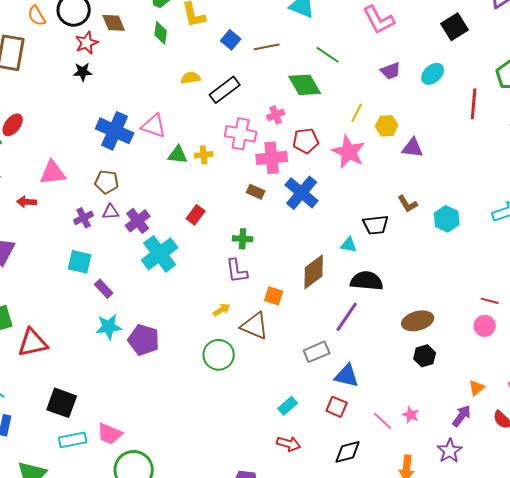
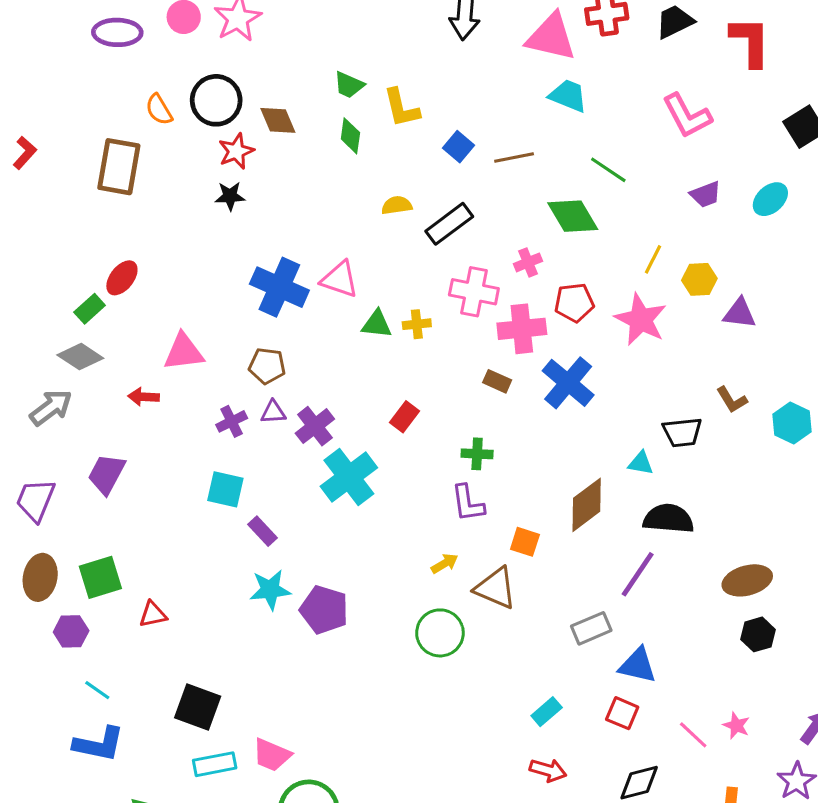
red triangle: (33, 343) -> (153, 614), size x0.6

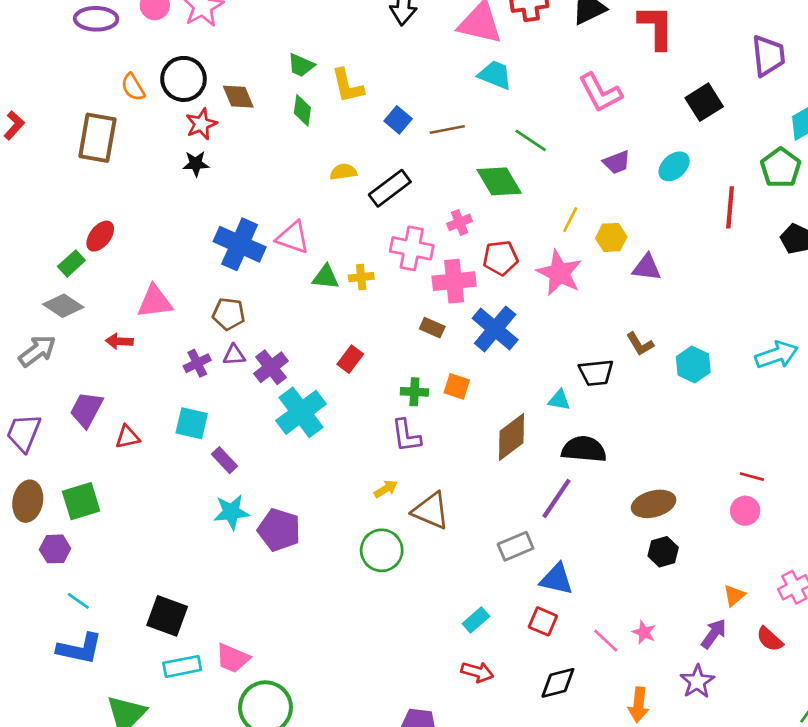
orange square: (525, 542) -> (457, 386), moved
red triangle: (153, 614) -> (127, 437), moved

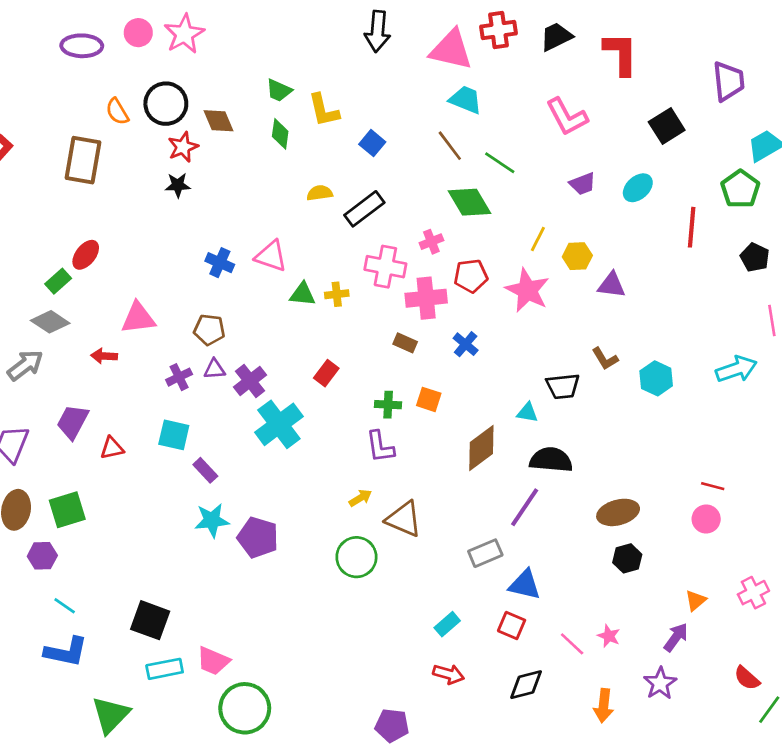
brown line: (447, 129) -> (450, 146), moved, turned 64
blue cross: (240, 244) -> (220, 263), size x0.6
blue cross: (495, 329) -> (466, 344), size x0.6
red semicircle: (770, 639) -> (747, 678), moved

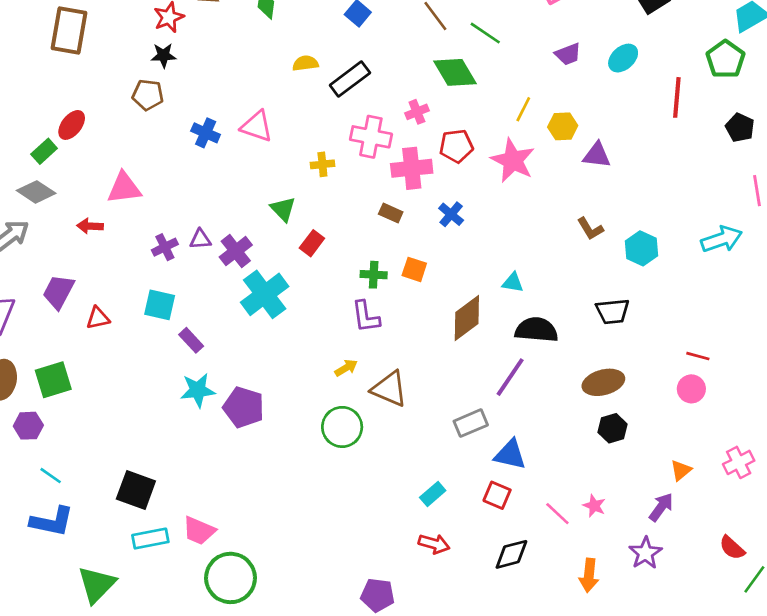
green triangle: (303, 294) -> (283, 209), moved, turned 40
brown pentagon: (209, 330) -> (148, 95), moved
black trapezoid: (563, 386) -> (613, 311), moved

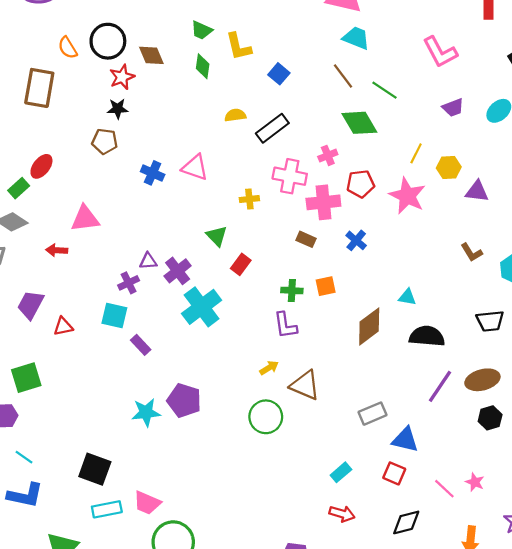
purple cross: (165, 247) -> (129, 283), moved
orange square: (414, 269) -> (326, 286), turned -30
purple line: (510, 377) -> (440, 386), moved
cyan star: (198, 390) -> (146, 412), moved

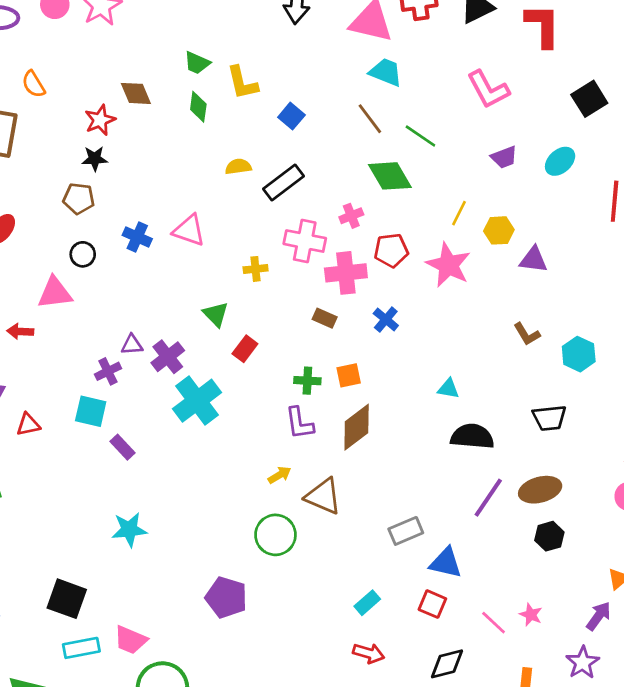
black circle: (108, 41) -> (83, 254), moved, size x0.6
brown diamond: (369, 326) -> (357, 427), moved
purple pentagon: (184, 400) -> (226, 597), moved

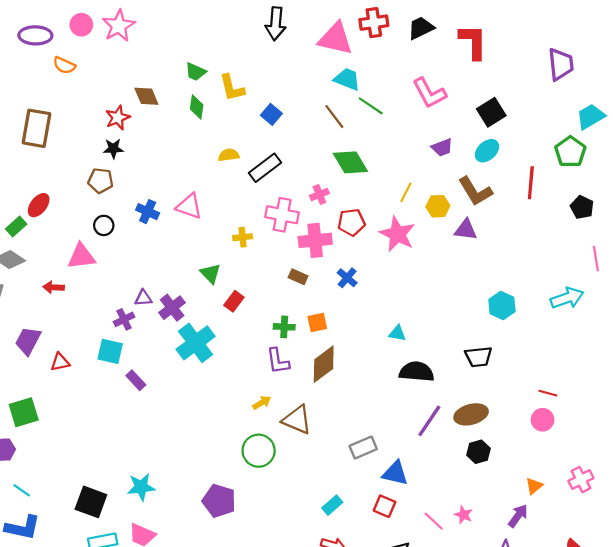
orange semicircle: (34, 84) -> (64, 65), moved, turned -35
black square: (589, 99) -> (491, 112), moved
green line: (420, 136) -> (371, 106), moved
brown L-shape: (527, 334) -> (475, 191), moved, size x1.6
cyan star: (129, 530) -> (141, 487), moved

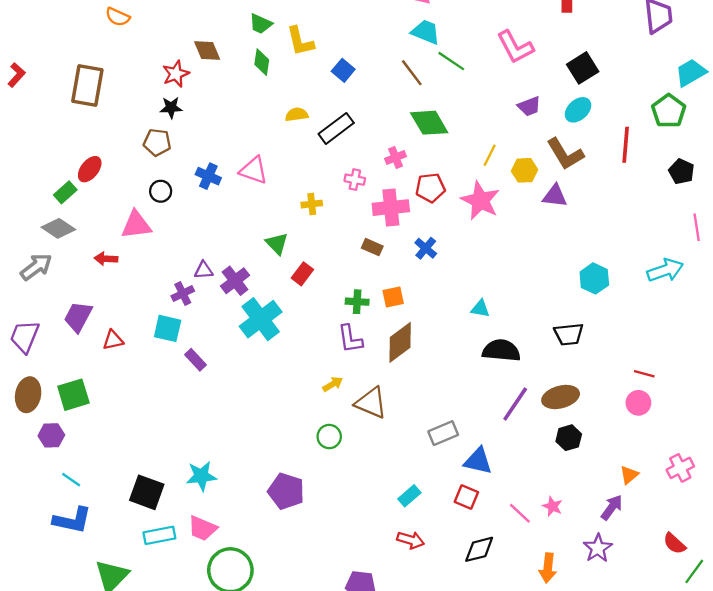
pink cross: (282, 215) -> (355, 180), size x0.6
green circle: (259, 451) -> (329, 437), size x0.7

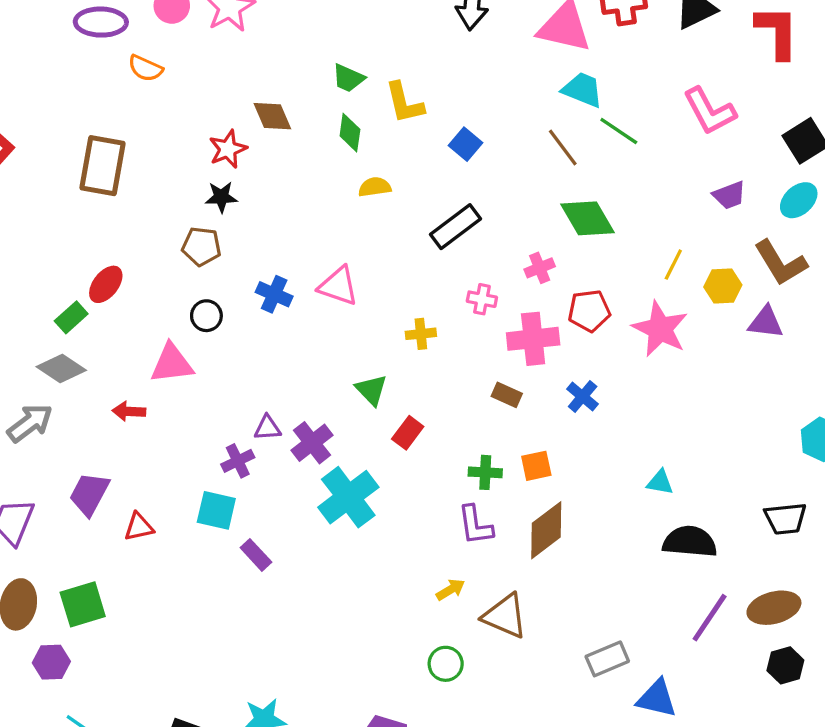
yellow semicircle: (297, 114) -> (375, 187), moved

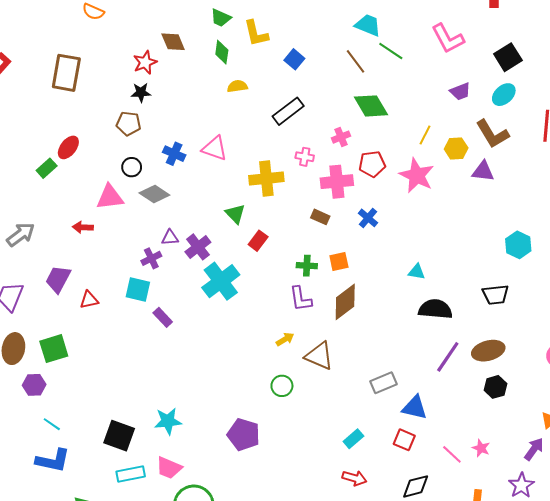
yellow cross: (421, 334) -> (266, 179), size x1.8
gray diamond: (61, 368) -> (154, 194), moved

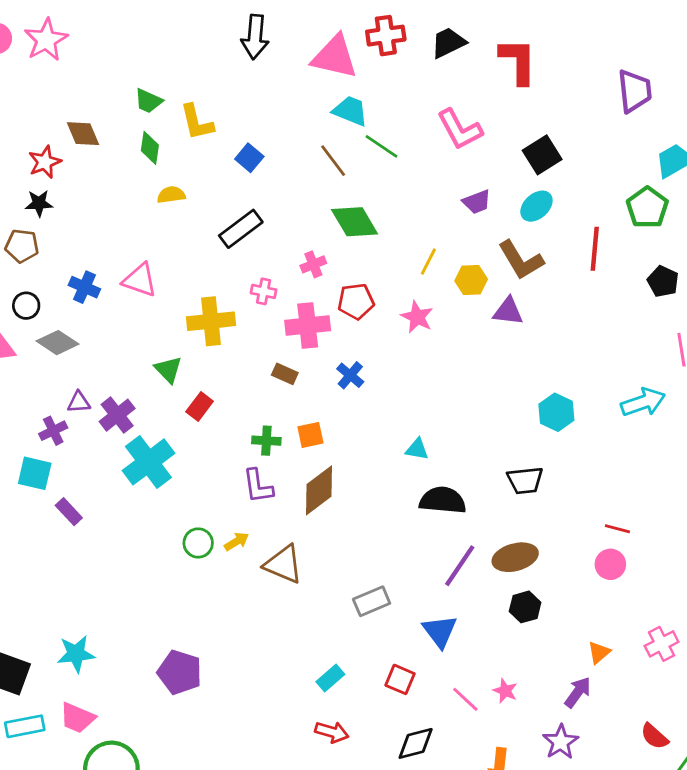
pink star: (417, 175) -> (417, 317), size x0.7
green circle: (282, 386) -> (198, 543), moved
blue triangle: (415, 408) -> (440, 631), moved, turned 40

